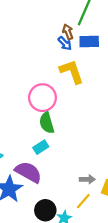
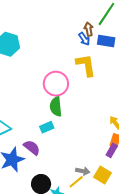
purple semicircle: (28, 172) -> (32, 148), size x0.7
gray arrow: (87, 179) -> (83, 171), moved

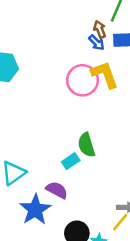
pink circle: (56, 84) -> (83, 80), moved
green semicircle: (56, 107) -> (86, 145), moved

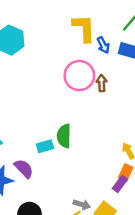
brown arrow: (100, 29) -> (102, 83), moved
yellow L-shape: (105, 75) -> (84, 28), moved

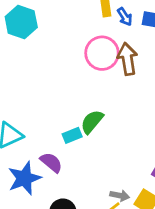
brown arrow: (102, 83) -> (127, 59), size x1.6
green semicircle: (64, 136) -> (92, 122), turned 45

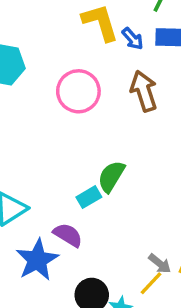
pink circle: (102, 53) -> (78, 91), moved
gray arrow: (120, 195) -> (160, 264), turned 36

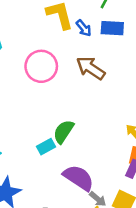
brown arrow: (144, 91) -> (91, 68), turned -40
purple semicircle: (68, 235) -> (79, 178), moved, size x1.4

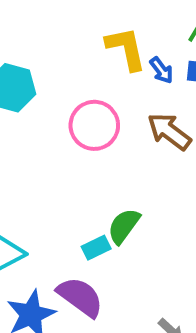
purple semicircle: (79, 178) -> (80, 297), moved

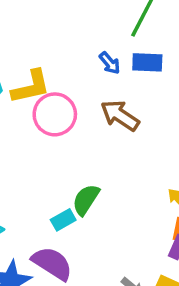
yellow L-shape: (126, 49) -> (31, 87), moved, turned 93

